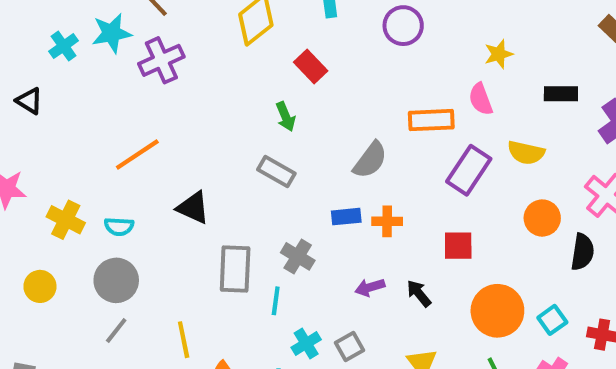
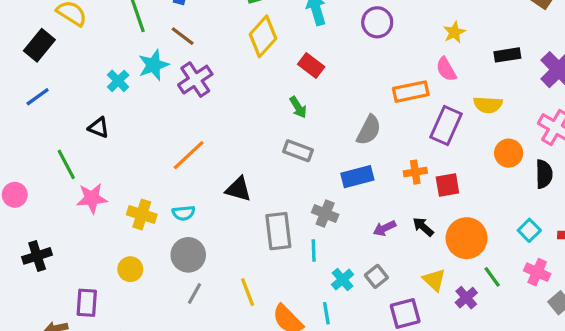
blue rectangle: (346, 217) -> (357, 177), size x1.4
orange cross: (387, 221) -> (415, 172), moved
orange circle: (497, 311) -> (467, 238), moved

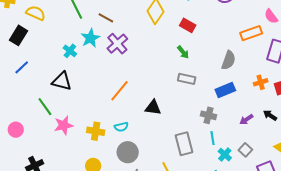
black triangle: (99, 127) -> (62, 81), size x1.5
gray rectangle: (278, 231) -> (184, 144), moved
cyan line: (314, 250) -> (213, 138), moved

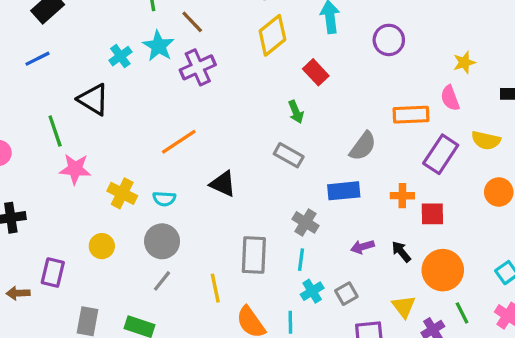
cyan star: (90, 38) -> (158, 46), turned -30

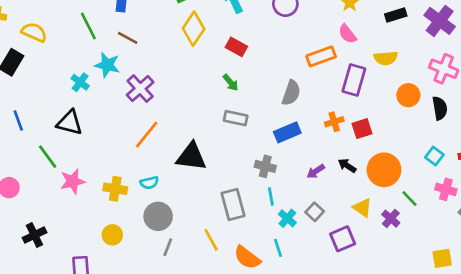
blue line: (37, 59) -> (18, 120), moved, turned -66
purple cross: (198, 67) -> (140, 89), moved
black triangle: (223, 184) -> (191, 157), size x1.4

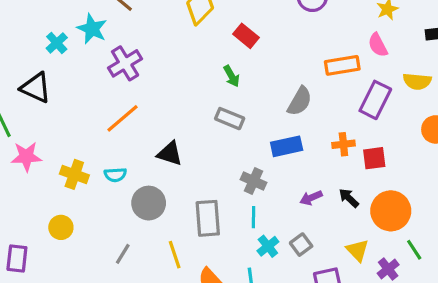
black triangle: (191, 157) -> (170, 154), size x0.7
gray circle: (158, 216) -> (149, 203), moved

